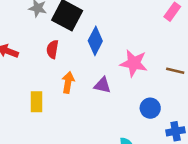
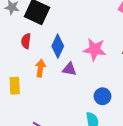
blue diamond: (95, 41) -> (58, 46), moved
blue circle: (150, 108) -> (102, 96), moved

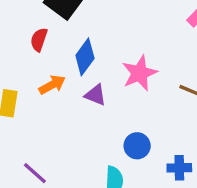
pink star: (95, 49) -> (140, 73), turned 30
orange arrow: (40, 68) -> (52, 85), turned 42

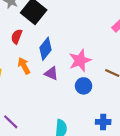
orange arrow: (52, 85) -> (24, 66), turned -91
blue circle: (137, 146) -> (84, 86), moved

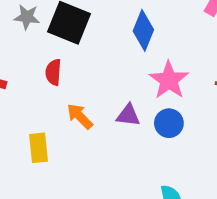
blue diamond: (46, 49) -> (143, 30), moved
blue circle: (84, 86) -> (169, 123), moved

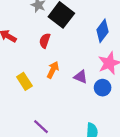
orange arrow: (80, 116) -> (53, 70), turned 56
yellow rectangle: (38, 148) -> (24, 81), turned -42

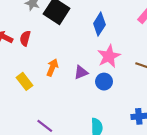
red semicircle: (45, 41) -> (25, 38), moved
purple triangle: (81, 77) -> (81, 72), turned -40

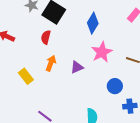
red semicircle: (25, 38) -> (46, 37), moved
blue circle: (104, 82) -> (115, 86), moved

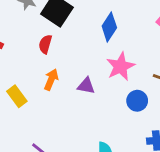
purple triangle: (77, 67) -> (86, 86), turned 32
blue circle: (115, 86) -> (137, 101), moved

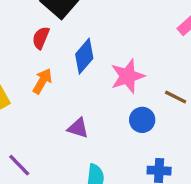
blue diamond: (109, 27) -> (84, 56), moved
purple triangle: (86, 86) -> (78, 128), moved

